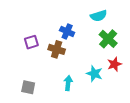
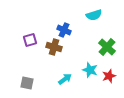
green cross: (108, 39) -> (107, 47), moved
red star: (114, 64) -> (109, 76), moved
cyan arrow: (68, 83) -> (65, 79), turned 48

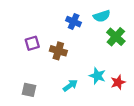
blue cross: (64, 30) -> (74, 22), moved
green cross: (107, 47) -> (116, 37), moved

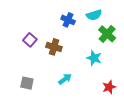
purple square: (32, 43) -> (30, 40), turned -32
cyan star: (97, 76) -> (94, 58), moved
red star: (118, 82) -> (109, 87), moved

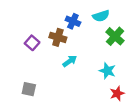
brown cross: (54, 47) -> (58, 37), moved
cyan star: (94, 58) -> (107, 71), moved
cyan arrow: (65, 79) -> (70, 61), moved

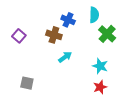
cyan semicircle: (101, 16) -> (94, 15), turned -70
purple square: (32, 43) -> (19, 36), moved
red star: (117, 93) -> (100, 87), moved

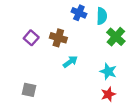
blue cross: (68, 20) -> (79, 13), moved
purple square: (19, 36) -> (31, 38), moved

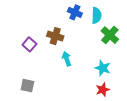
purple square: (31, 38) -> (29, 44), moved
cyan arrow: (70, 62) -> (67, 59), turned -72

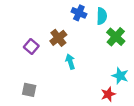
brown cross: (55, 36) -> (58, 38), turned 35
cyan star: (103, 68) -> (120, 76), moved

